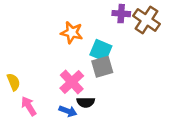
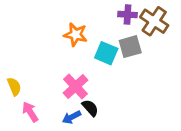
gray square: (102, 67) -> (130, 47), moved
black semicircle: (86, 102) -> (90, 108), turned -132
blue arrow: (68, 111) -> (72, 117), turned 132

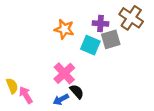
purple cross: (128, 15) -> (101, 24), moved
yellow semicircle: (14, 87) -> (12, 86), moved

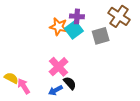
purple cross: (101, 24) -> (77, 16), moved
cyan square: (90, 45) -> (74, 30), moved, turned 30
yellow semicircle: (12, 86) -> (11, 78), turned -40

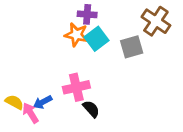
purple cross: (77, 16) -> (87, 14), moved
pink cross: (58, 67) -> (76, 87), turned 30
blue arrow: (55, 90) -> (43, 102), moved

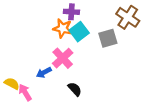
pink cross: (76, 87) -> (63, 58), moved, turned -30
blue arrow: (43, 102) -> (44, 73), moved

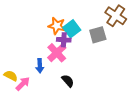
purple cross: (71, 12) -> (64, 40), moved
blue arrow: (44, 73) -> (40, 66), turned -64
pink arrow: (25, 92) -> (23, 84), turned 77

